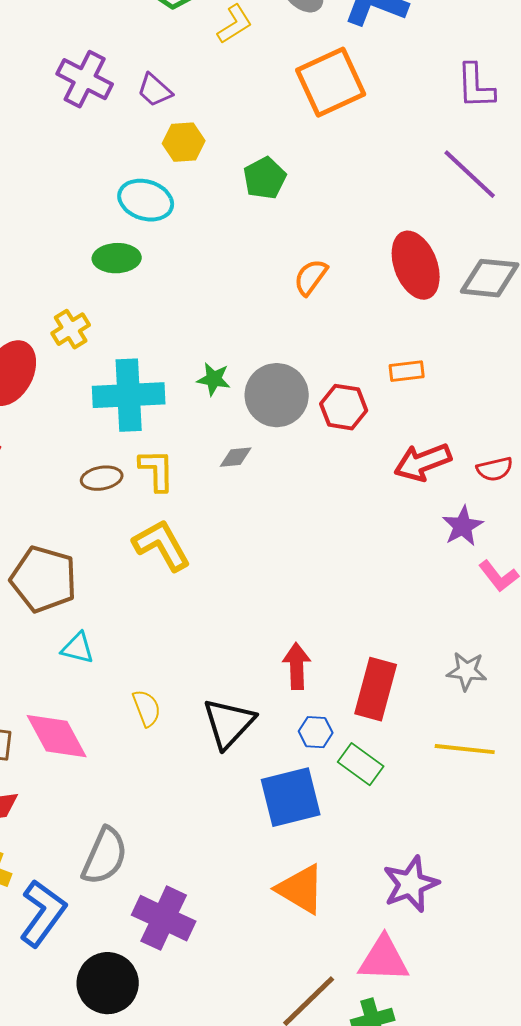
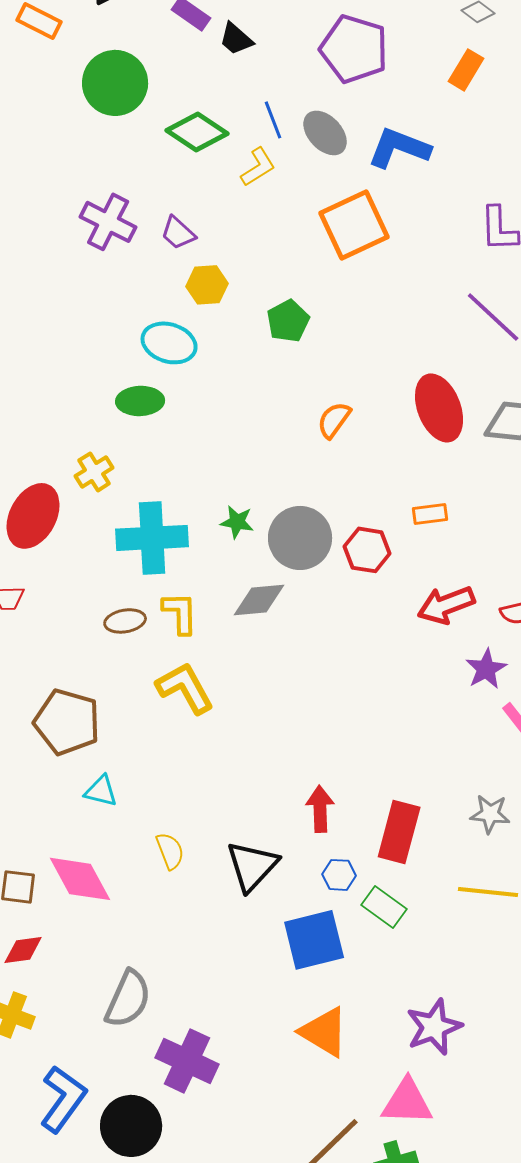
gray diamond: (236, 457) -> (259, 600), size x1.6
blue L-shape: (43, 913) -> (63, 1099), moved

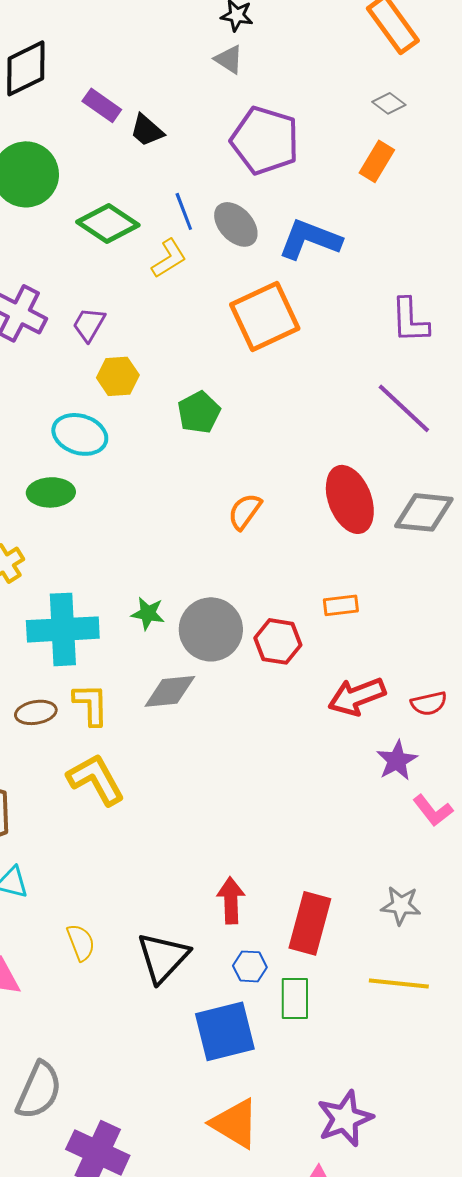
purple trapezoid: (178, 233) -> (89, 324), turned 78
green rectangle: (384, 907) -> (295, 998), turned 54

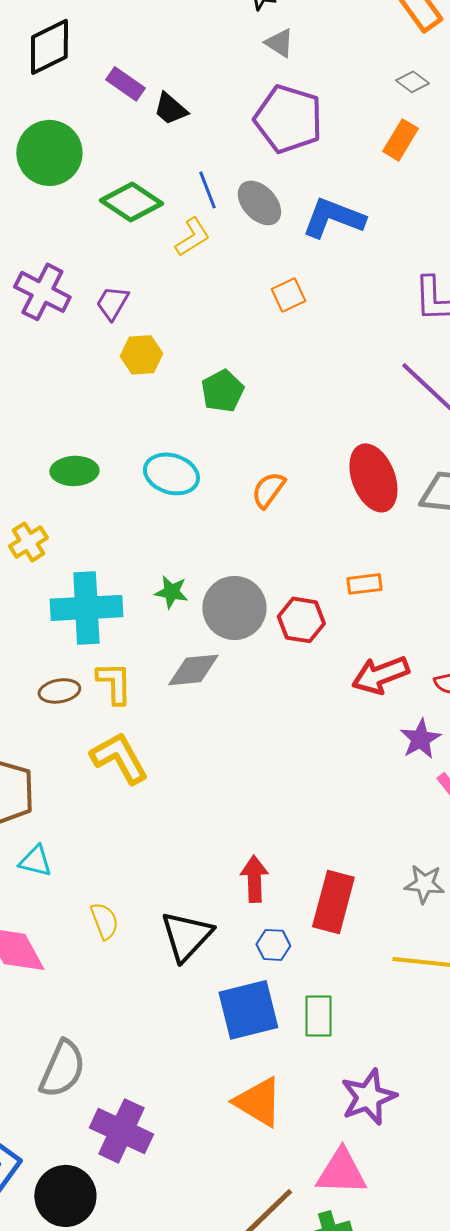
gray triangle: (229, 59) -> (279, 43), moved
orange square: (265, 316) -> (288, 295), size x0.5
cyan ellipse: (80, 434) -> (171, 474), moved
green rectangle: (295, 998) -> (318, 1016), moved

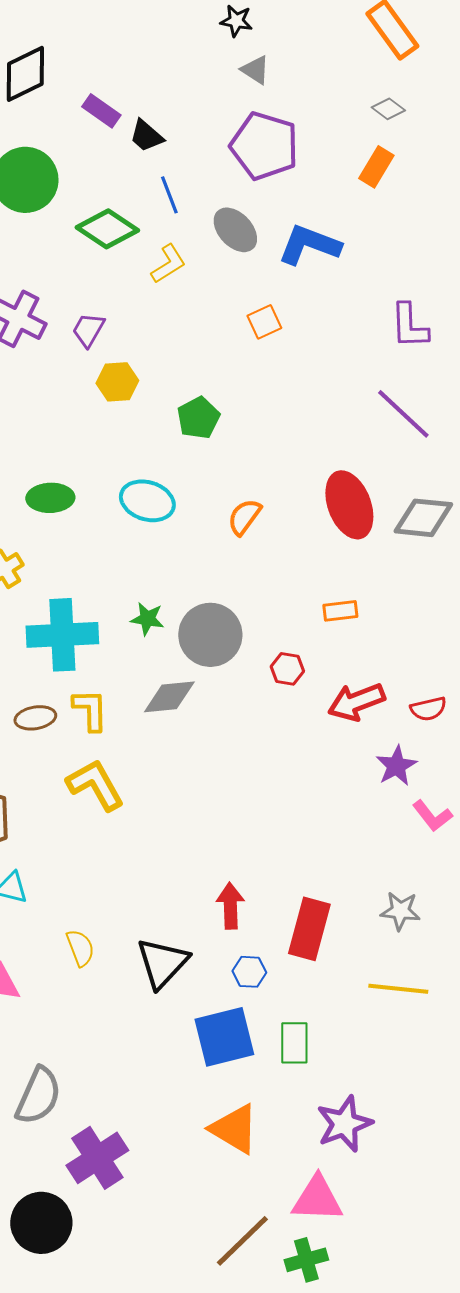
blue line: (207, 190) -> (169, 195), moved
red hexagon: (301, 620) -> (287, 669), moved, size x0.7
purple cross: (121, 1131) -> (97, 1158), turned 32

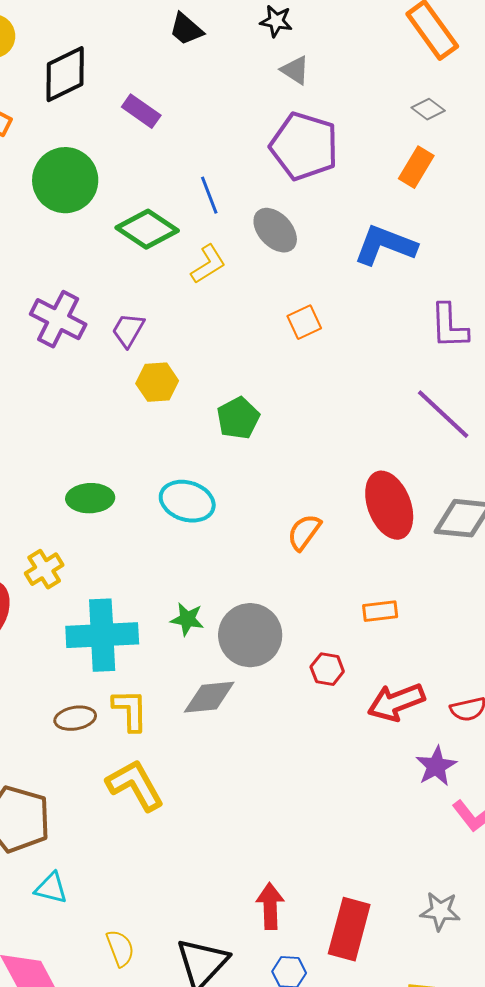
black trapezoid: (146, 136) -> (186, 29), moved
blue L-shape: (309, 245) -> (385, 245), moved
orange semicircle: (244, 517) -> (304, 532), moved

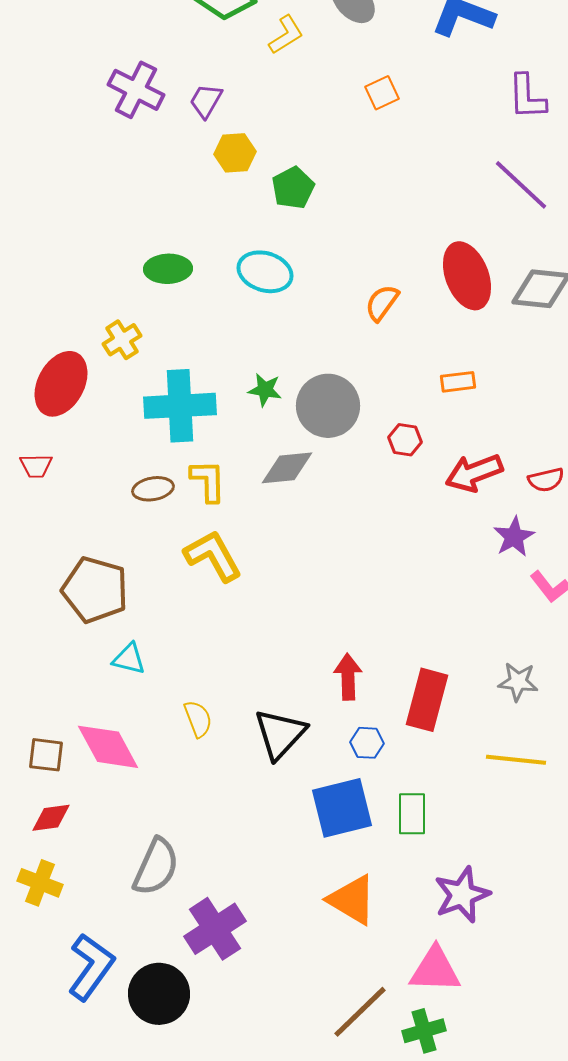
green pentagon: (238, 418) -> (293, 188), moved

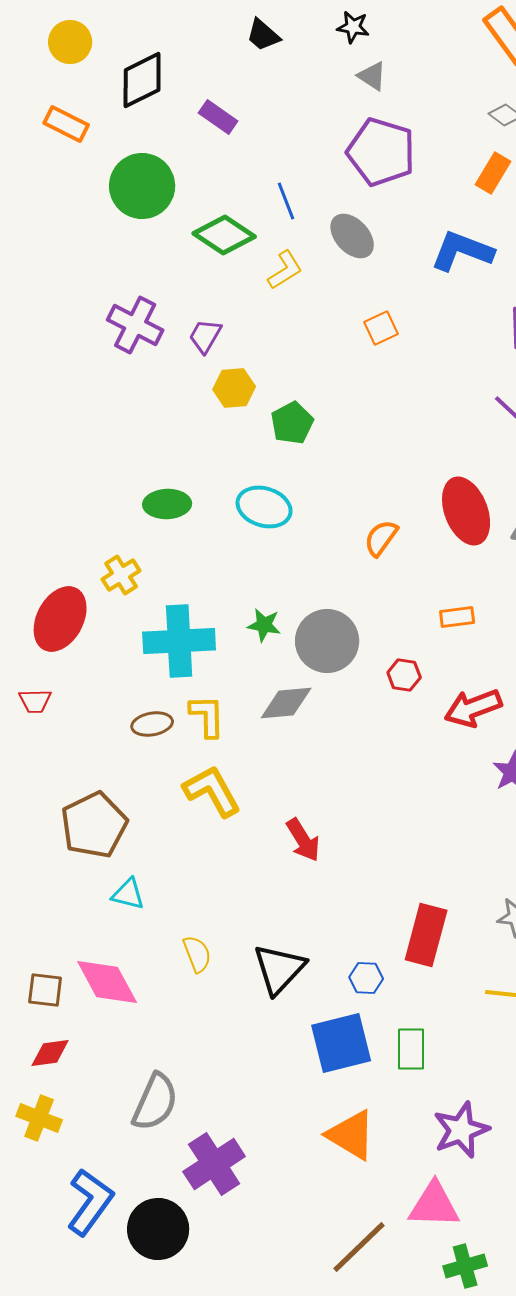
brown pentagon: (95, 590) -> (94, 825), turned 30
red arrow: (348, 677) -> (303, 840), moved, turned 150
green cross: (424, 1031) -> (465, 1266), moved

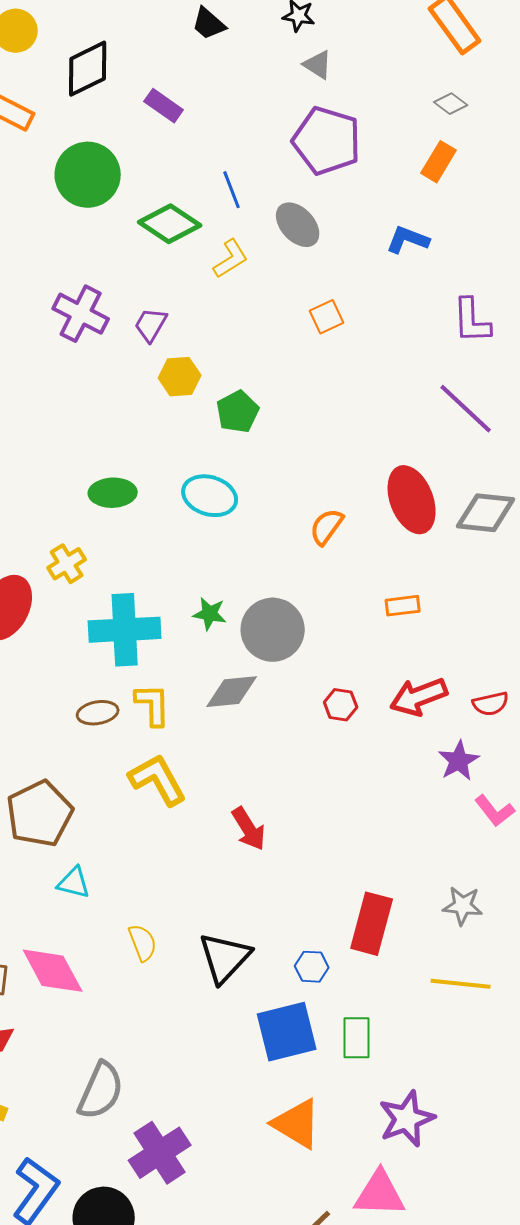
blue L-shape: (462, 251) -> (408, 240), size x0.7
red hexagon: (404, 675) -> (341, 705), moved

